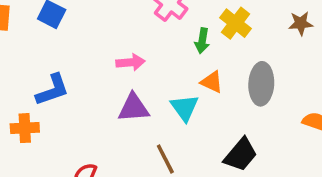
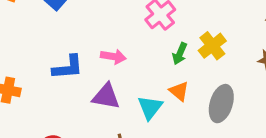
blue L-shape: (52, 90) -> (68, 67), moved

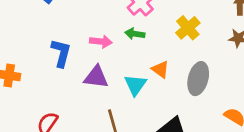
green arrow: (180, 54) -> (135, 34), moved, turned 78
blue L-shape: (68, 67) -> (61, 53), turned -68

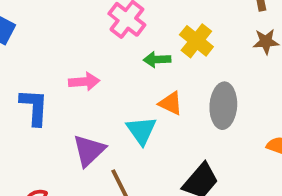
green arrow: (135, 34) -> (157, 60), moved
purple triangle: (96, 77) -> (89, 150), moved, turned -40

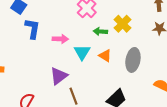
blue L-shape: (34, 107) -> (32, 29), moved
cyan triangle: (141, 130) -> (82, 52), moved

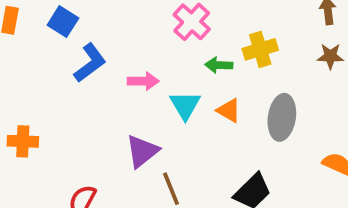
yellow cross: (122, 24) -> (260, 49), turned 30
blue L-shape: (32, 29) -> (90, 63), turned 45

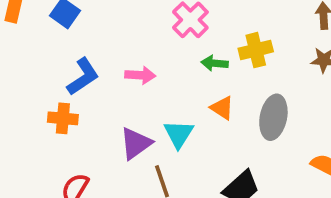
blue L-shape: (90, 63) -> (83, 77), moved
cyan triangle: (185, 105) -> (179, 134), moved
orange cross: (23, 141) -> (63, 118), moved

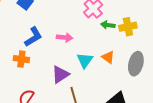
green arrow: (215, 63) -> (108, 25), moved
cyan triangle: (179, 134) -> (85, 60), moved

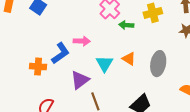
yellow cross: (128, 27) -> (153, 13), moved
blue L-shape: (33, 37) -> (60, 53), moved

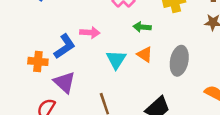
green arrow: (126, 25) -> (142, 27), moved
purple triangle: (80, 80) -> (64, 82), moved, turned -42

